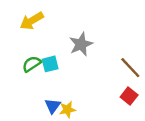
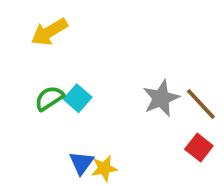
gray star: (81, 44) -> (161, 98), moved
cyan square: (50, 64) -> (78, 98), turned -35

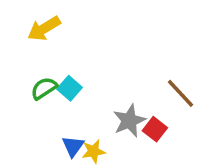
gray star: (161, 98) -> (129, 121), moved
red square: (199, 148) -> (155, 129), moved

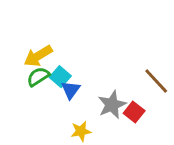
yellow arrow: (44, 29) -> (38, 56), moved
blue triangle: (73, 146) -> (71, 90), moved

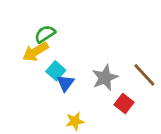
green semicircle: (38, 77) -> (45, 34), moved
gray star: (112, 105) -> (105, 78), moved

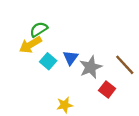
blue triangle: (65, 83) -> (71, 58), moved

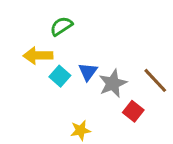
green semicircle: (39, 29) -> (61, 26), moved
yellow arrow: (30, 45) -> (38, 56), turned 30

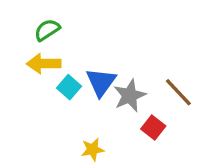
green semicircle: (61, 26) -> (47, 30), moved
blue triangle: (88, 72) -> (101, 82), size x1.4

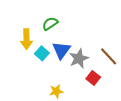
green semicircle: (47, 30) -> (50, 24), moved
yellow arrow: (44, 64) -> (27, 39), turned -90

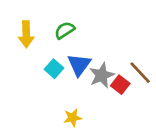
yellow arrow: (27, 39) -> (26, 34), moved
red square: (93, 78) -> (120, 85), moved

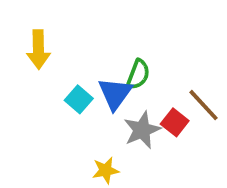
green semicircle: (65, 30) -> (138, 74), moved, turned 144
gray star: (102, 75) -> (142, 130), moved

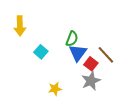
blue triangle: (115, 94) -> (78, 53), moved
gray star: (142, 130) -> (91, 81), moved

